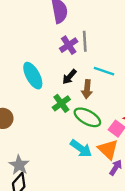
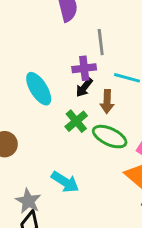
purple cross: (69, 45) -> (84, 68), moved, turned 30
cyan arrow: (81, 148) -> (65, 182), moved

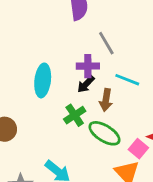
gray line: (101, 42) -> (106, 43), turned -30
cyan ellipse: (39, 89) -> (43, 80), turned 32

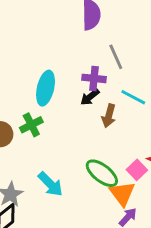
green cross: (75, 115) -> (31, 125), moved
green ellipse: (105, 133) -> (102, 173), moved

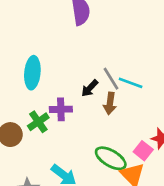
gray line: (116, 57) -> (111, 79), moved
purple cross: (94, 78) -> (61, 109), moved
cyan ellipse: (46, 88) -> (32, 73), moved

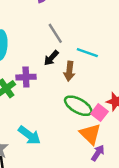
gray line: (111, 79) -> (55, 33), moved
green ellipse: (111, 158) -> (78, 106), moved

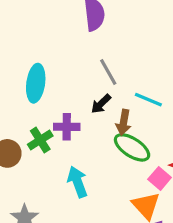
green ellipse: (78, 106) -> (132, 147), moved
cyan arrow: (29, 135) -> (77, 182), moved, turned -150

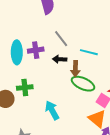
black arrow: (101, 104) -> (60, 59), turned 56
purple cross: (67, 127) -> (36, 50), moved
green cross: (40, 140) -> (25, 87), turned 35

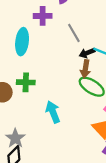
purple cross: (36, 50) -> (43, 16), moved
black arrow: (60, 59) -> (87, 53), moved, turned -32

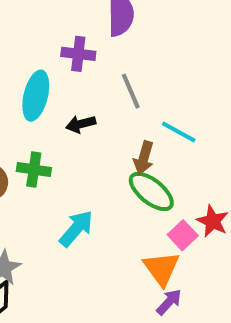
black arrow: (87, 53) -> (81, 124), moved
cyan arrow: (53, 112) -> (76, 229), turned 55

